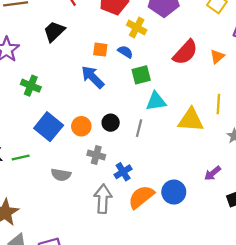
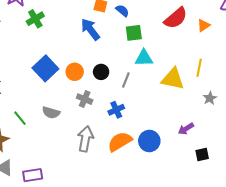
green cross: (31, 86) -> (35, 19), moved, turned 30
green line: (21, 157) -> (20, 118), moved, turned 56
blue cross: (123, 172) -> (116, 110), moved

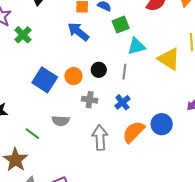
yellow triangle: (173, 79) -> (169, 59), turned 35

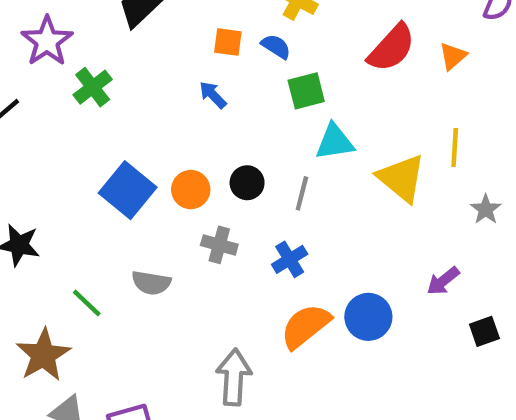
blue arrow: (78, 32) -> (213, 95), size x0.6
gray arrow: (100, 138) -> (234, 377), moved

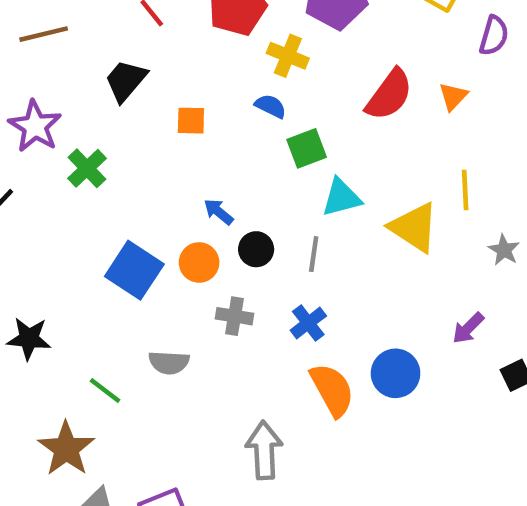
orange square: (228, 42) -> (191, 121), moved
blue arrow: (213, 95) -> (219, 212), moved
orange semicircle: (306, 326) -> (332, 390), turned 106

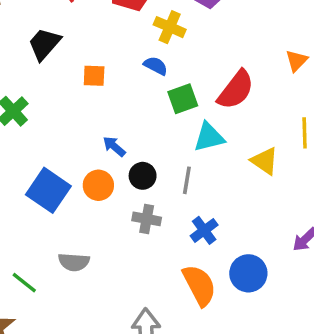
red semicircle: (389, 95) -> (236, 90), moved
yellow triangle: (414, 227) -> (265, 161), size x0.7
gray cross: (235, 316) -> (147, 219), moved
blue cross: (308, 323) -> (204, 230), moved

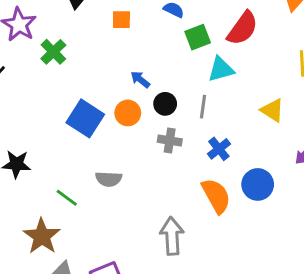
yellow triangle: (265, 161) -> (272, 110), moved

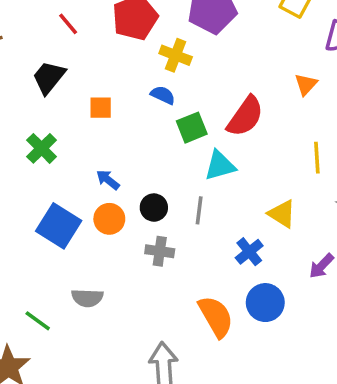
green cross: (53, 52) -> (42, 148), moved
blue arrow: (140, 79) -> (108, 180), moved
blue cross: (219, 149) -> (249, 252), moved

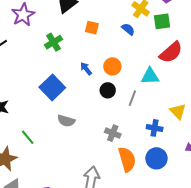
green square: (192, 128) -> (162, 21), moved
orange circle: (109, 219) -> (112, 66), moved
gray cross: (160, 251) -> (113, 133), moved
blue cross: (249, 252) -> (155, 128), turned 35
gray semicircle: (87, 298) -> (66, 121), moved

